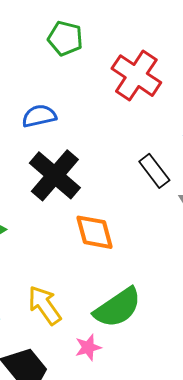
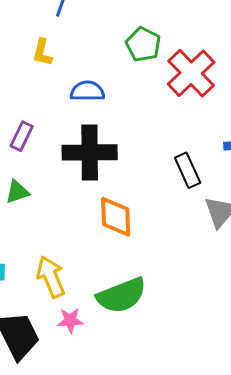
green pentagon: (65, 38) -> (143, 44), moved
black cross: (55, 175) -> (90, 152), turned 36
pink star: (88, 347) -> (70, 320), moved

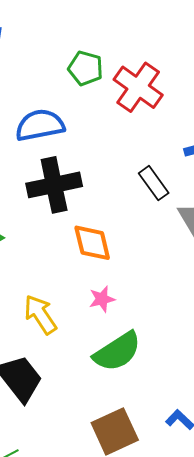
blue semicircle: (87, 91) -> (40, 125), size x1.4
green semicircle: (121, 295) -> (117, 352), moved
pink star: (70, 320) -> (102, 299), moved

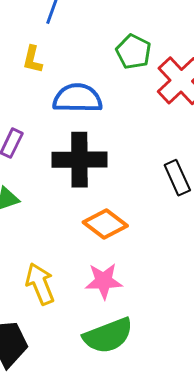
orange diamond: (92, 243) -> (105, 224), turned -51
pink star: (102, 299) -> (104, 281), size x1.4

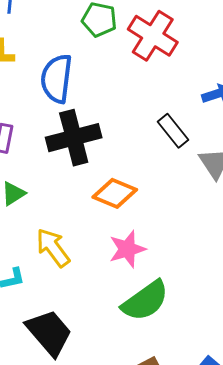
blue semicircle: (77, 98) -> (57, 79), turned -69
yellow arrow: (40, 284) -> (53, 248), moved

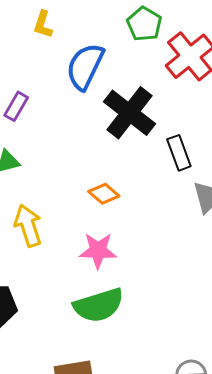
black cross: (74, 138) -> (129, 113), moved, turned 34
orange diamond: (115, 193) -> (104, 194), size x0.7

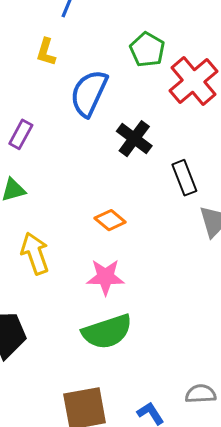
black cross: (129, 113) -> (134, 139), size x0.7

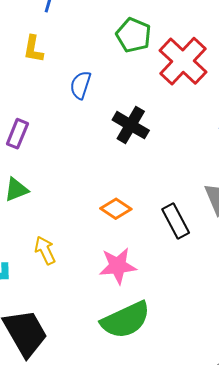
blue semicircle: (89, 93) -> (81, 85), size x0.6
black rectangle: (184, 178) -> (176, 221), moved
yellow arrow: (35, 253) -> (45, 250), size x0.7

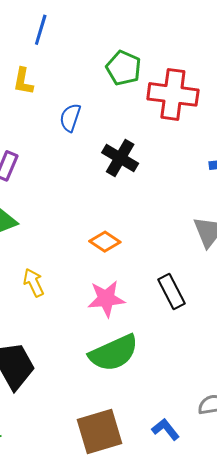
red cross: (183, 61) -> (173, 94), turned -36
black rectangle: (176, 221) -> (171, 291), moved

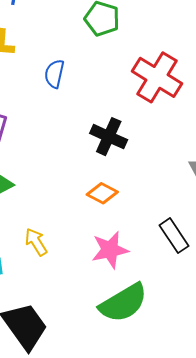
red cross: (173, 94) -> (157, 77), moved, turned 30
black cross: (120, 158) -> (109, 137), moved

